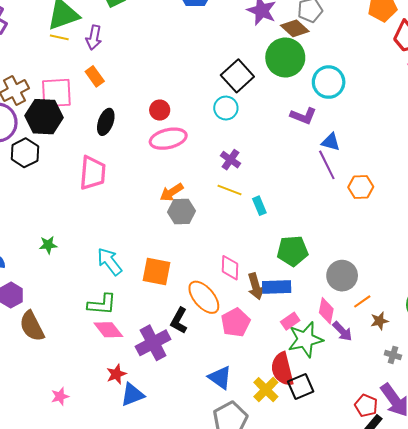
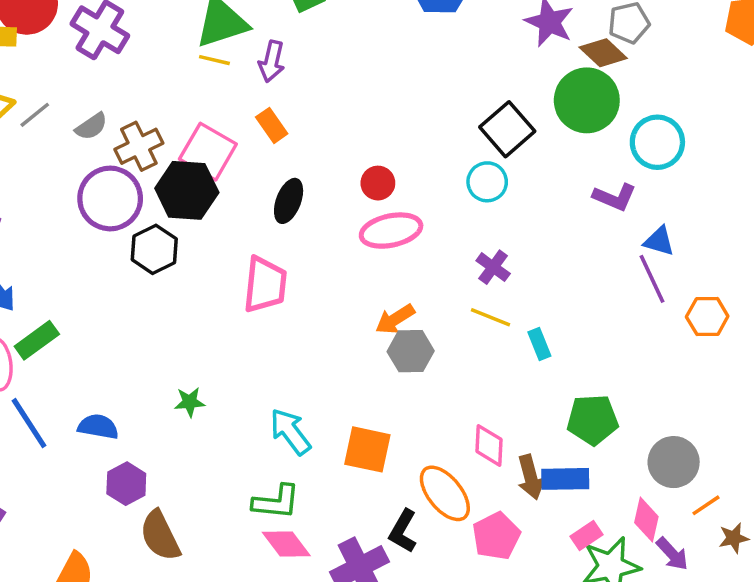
pink square: (56, 93) -> (208, 152), turned 32

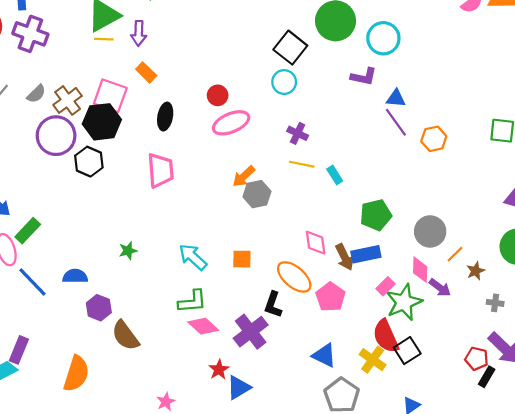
orange square: (367, 449) -> (242, 259), size x0.7

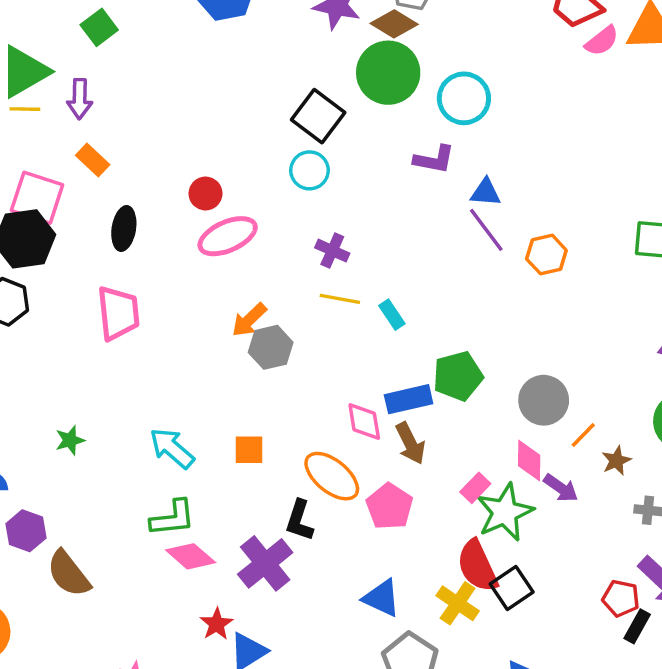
blue rectangle: (366, 254) -> (409, 399), moved

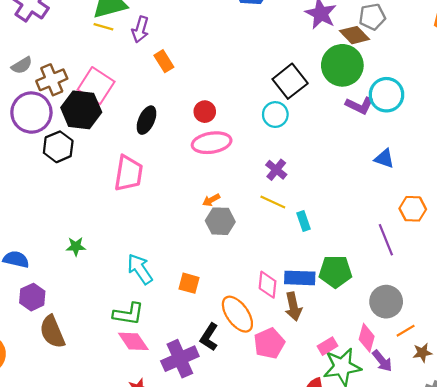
purple L-shape: (434, 159) -> (359, 105), moved
orange rectangle: (93, 160) -> (164, 61), moved
purple line: (486, 230) -> (386, 240), moved
orange arrow: (249, 320) -> (211, 200), size x0.7

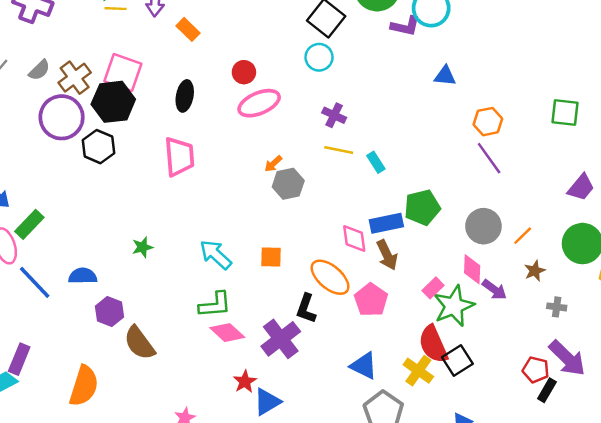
purple line: (386, 240) -> (489, 158), moved
orange line: (406, 331) -> (523, 236), moved

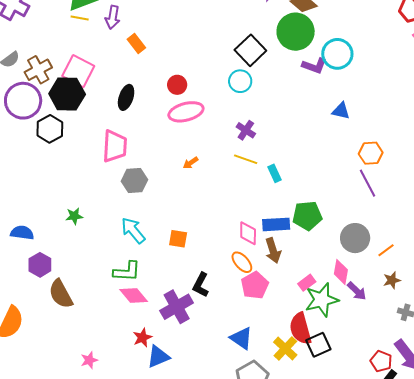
gray hexagon: (288, 184) -> (134, 180), moved
orange ellipse: (330, 277) -> (242, 262), moved, size x0.7

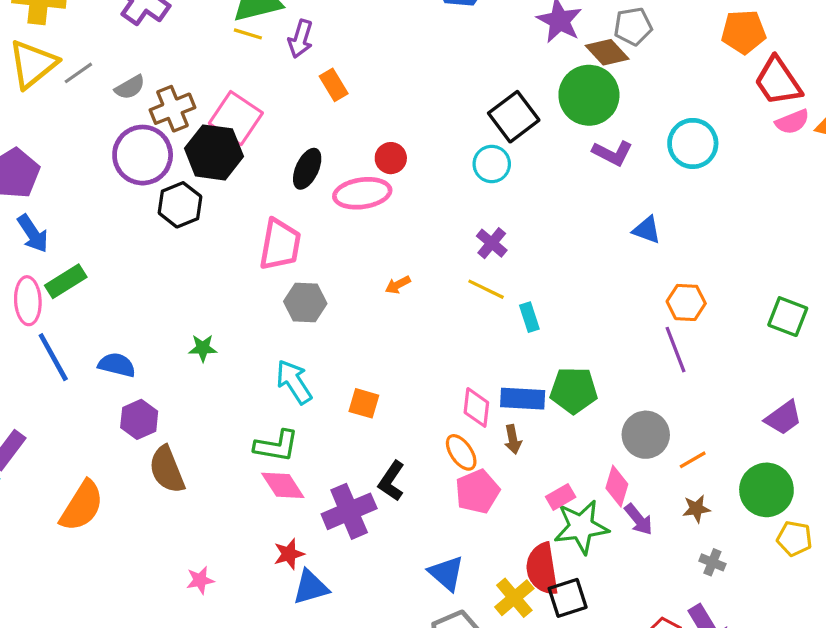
cyan circle: (337, 54) -> (693, 143), moved
pink ellipse: (186, 112) -> (362, 193), moved
brown arrow: (273, 250) -> (513, 439), size x0.7

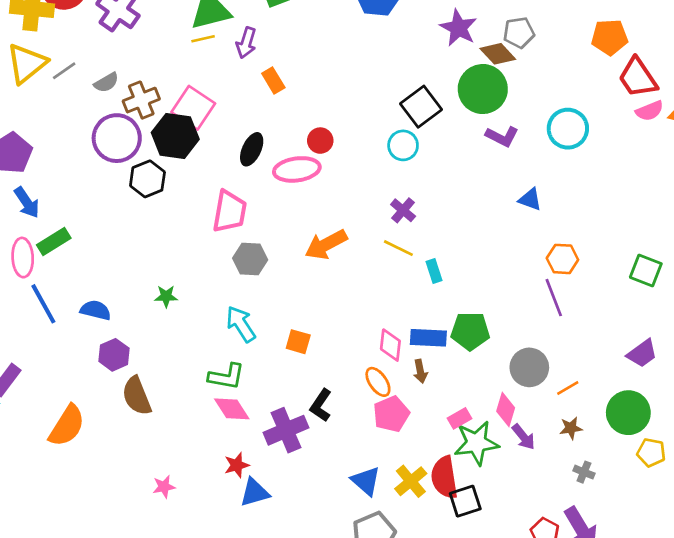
yellow line: (248, 34) -> (203, 39), turned -30
orange arrow: (398, 285) -> (326, 244), size x2.0
yellow cross: (514, 598) -> (411, 481), moved

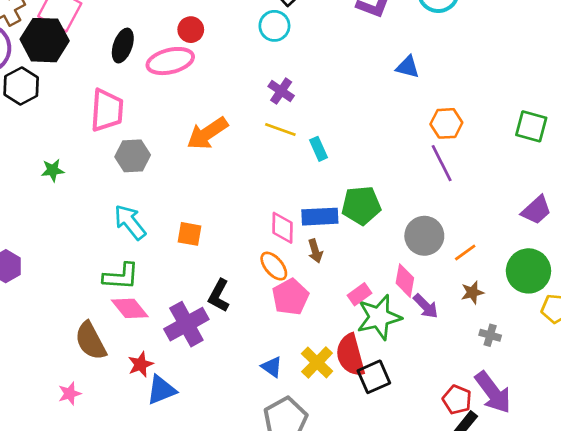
green star: (166, 296) -> (53, 170), moved
brown semicircle: (137, 396) -> (91, 341), moved
blue triangle: (366, 481) -> (272, 367), size x0.7

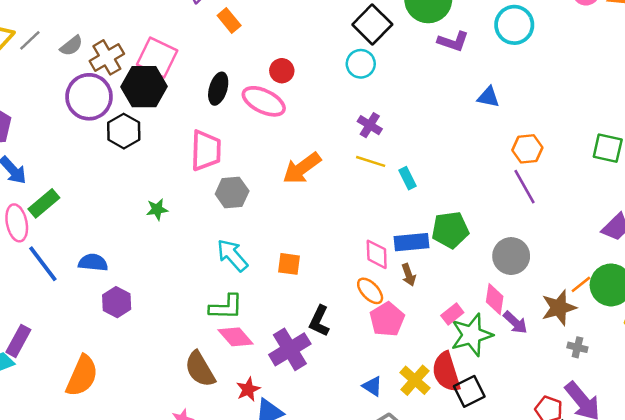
pink ellipse: (170, 61) -> (264, 101), turned 42
orange line: (465, 252) -> (581, 284), moved
brown star: (472, 292) -> (559, 308), size x1.6

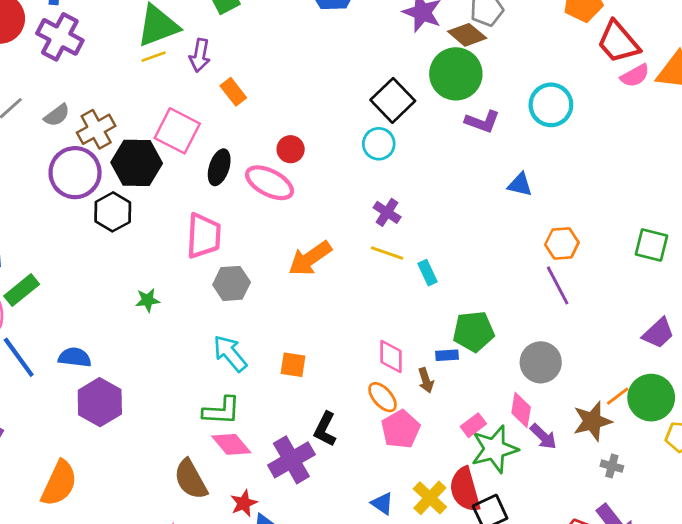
pink square: (157, 57) -> (177, 131), moved
blue rectangle: (412, 242) -> (447, 355), moved, size x0.6
purple hexagon: (117, 302) -> (100, 402), size x1.4

